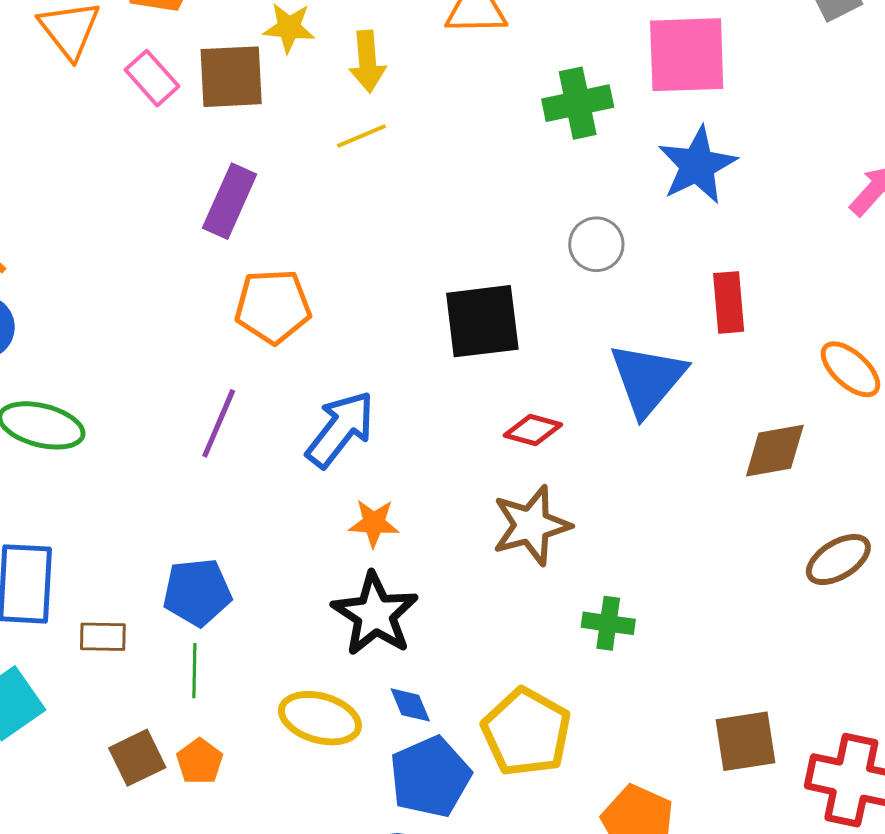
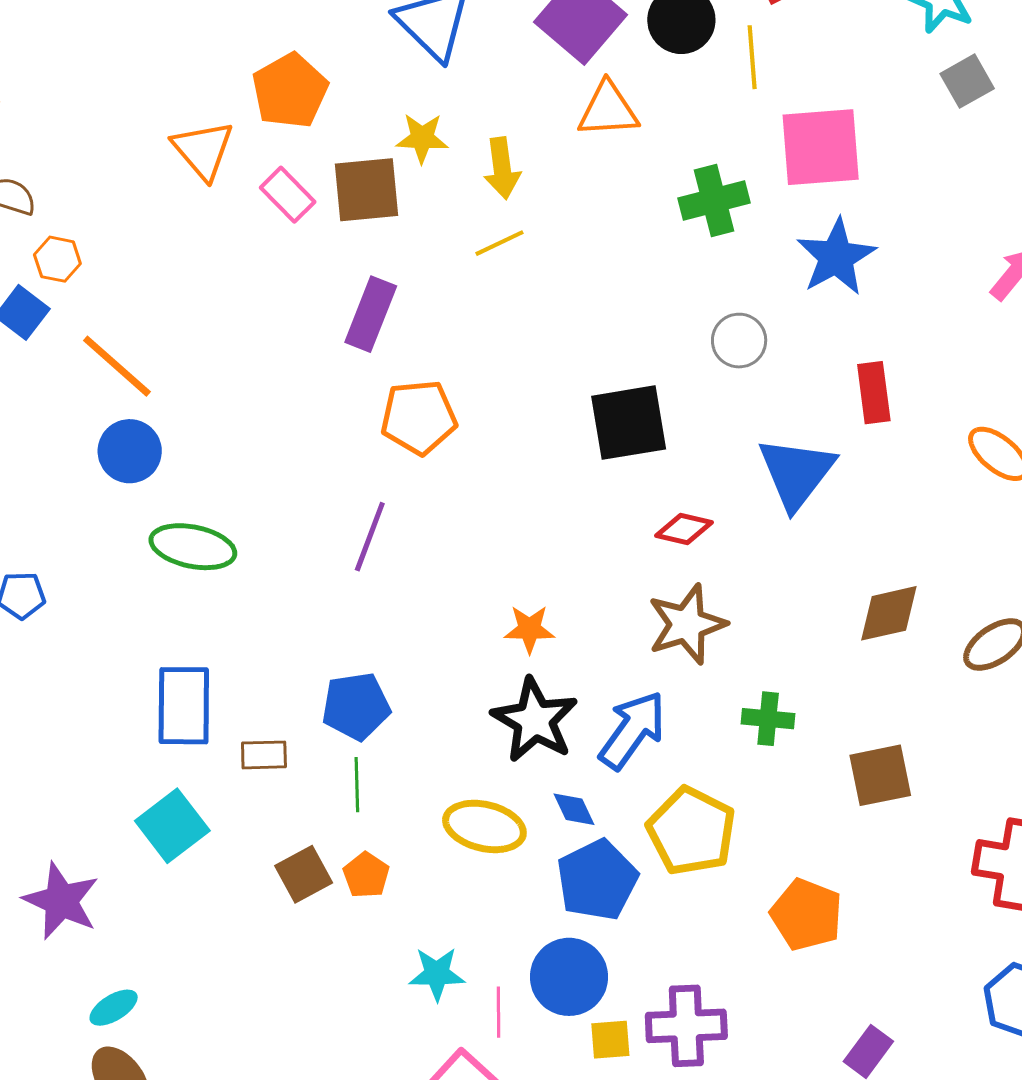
blue arrow: (340, 429) -> (632, 730), moved
brown diamond: (775, 451) -> (889, 613), moved
brown square: (746, 741) -> (880, 775), moved

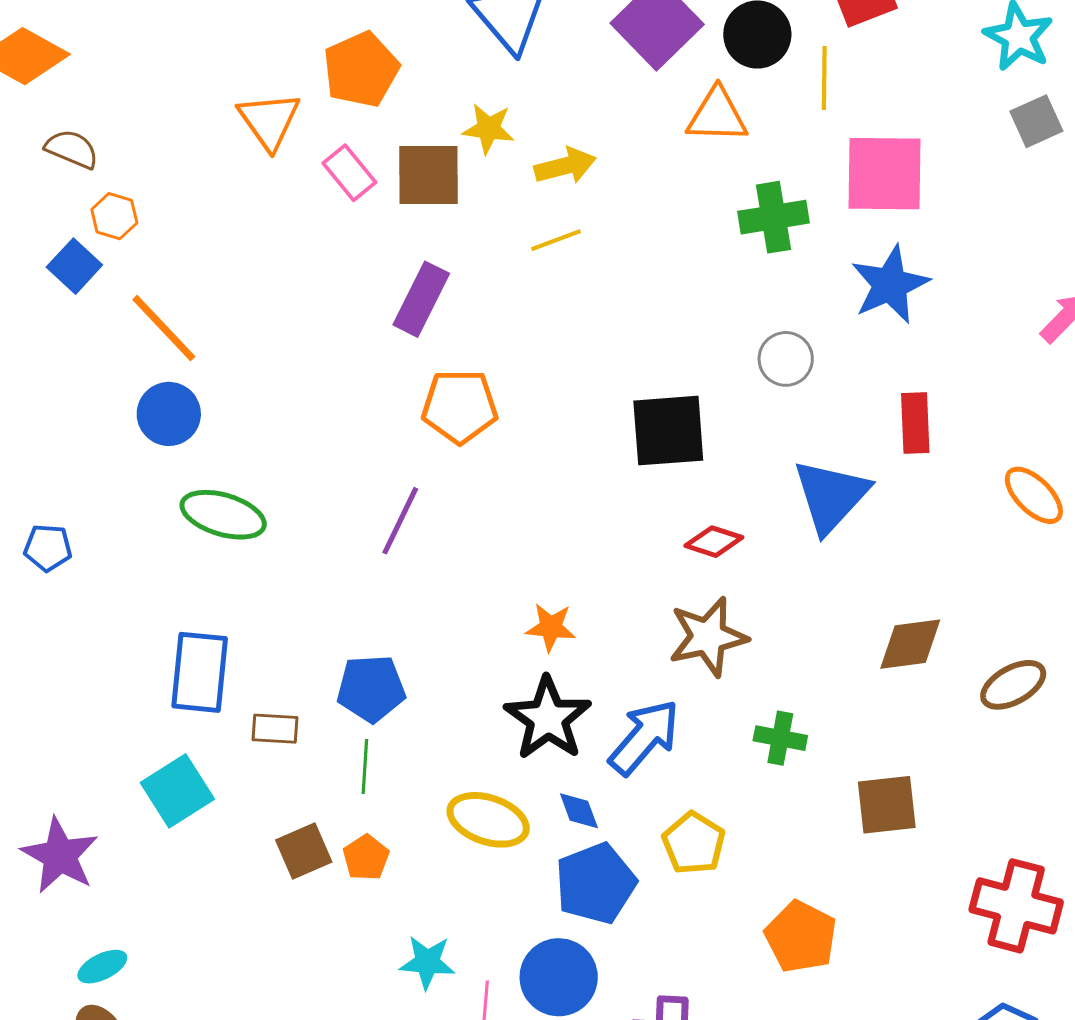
orange triangle: (608, 110) -> (717, 115), moved
yellow arrow: (502, 168) -> (565, 166), turned -102
yellow pentagon: (691, 831) -> (694, 843), size x0.7

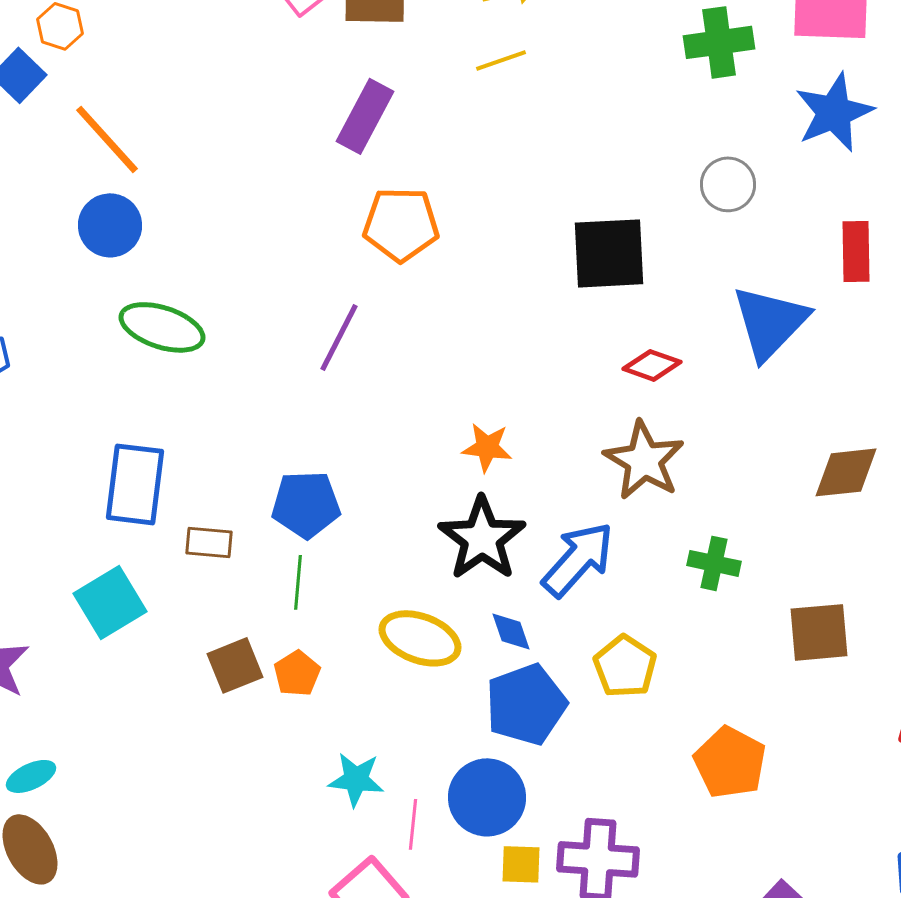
brown star: (708, 637) -> (644, 460), turned -30

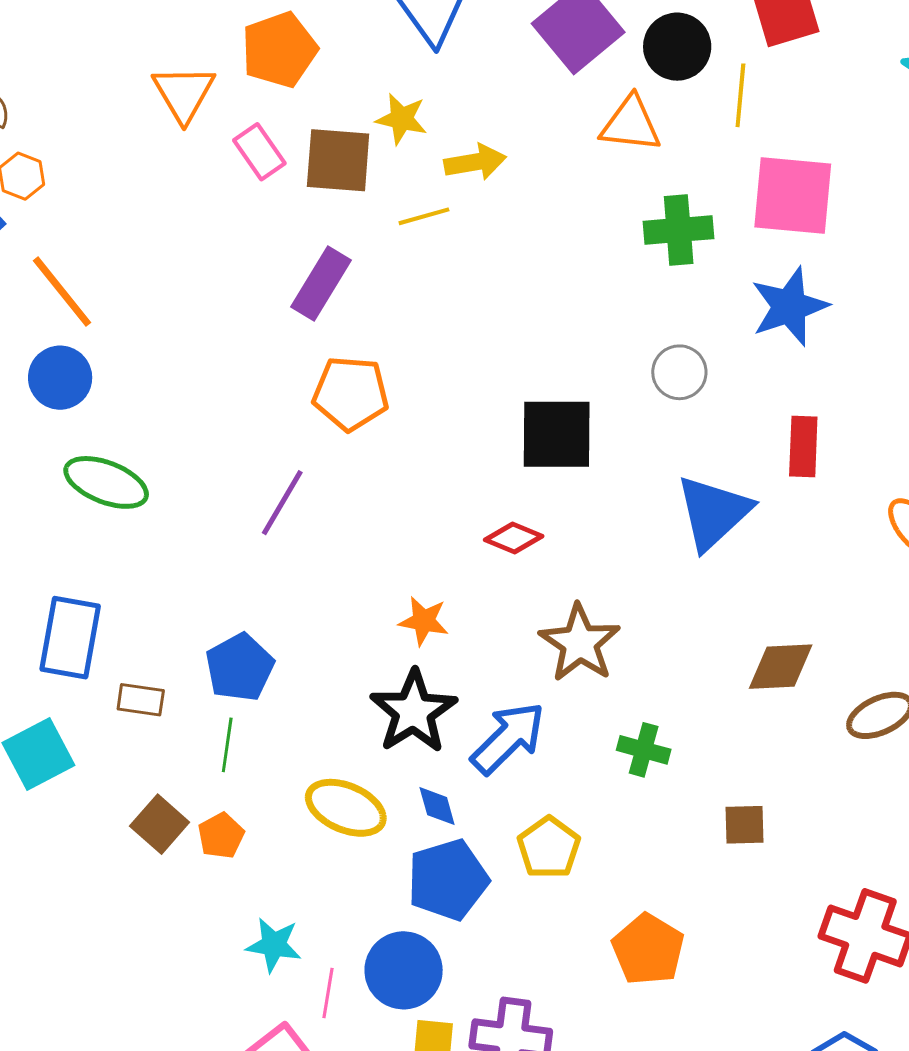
yellow line: (501, 60) -> (424, 216), moved
red diamond: (652, 365) -> (514, 538), moved
blue pentagon: (306, 504) -> (240, 667), turned -30
brown square: (819, 632) -> (744, 825), size x0.7
brown square: (235, 665) -> (160, 824), turned -30

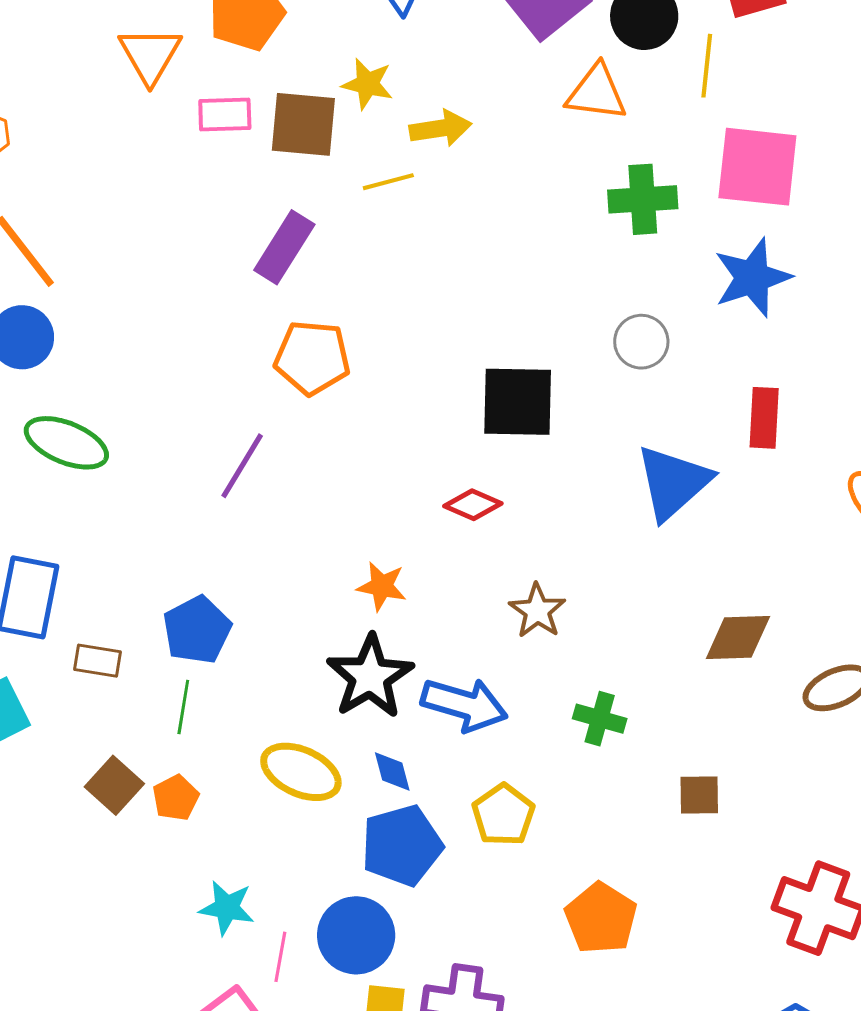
pink rectangle: (259, 152) -> (225, 115), turned -58
brown star: (580, 643) -> (537, 611), size x0.7
blue arrow: (508, 738) -> (464, 705), turned 60

